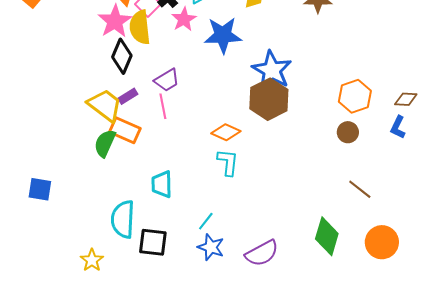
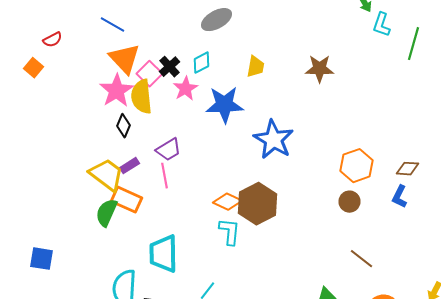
black diamond: (122, 56) -> (124, 126), size x0.7
brown hexagon: (269, 99) -> (258, 204), moved
cyan trapezoid: (162, 184) -> (164, 254), size x1.4

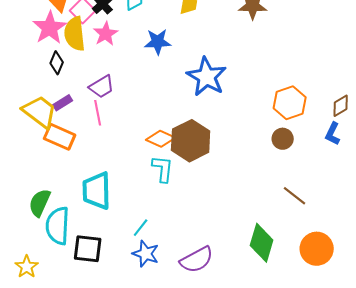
pink star: (186, 89) -> (106, 34), moved
blue star: (224, 105) -> (158, 42), size x0.7
brown diamond: (408, 169) -> (341, 106), turned -35
green semicircle: (106, 213) -> (40, 203), moved

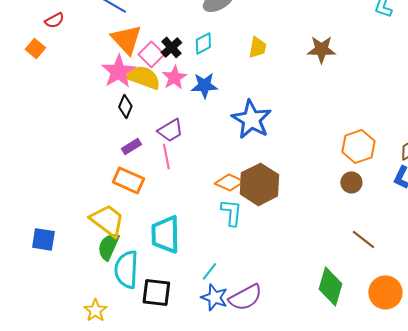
yellow semicircle: (75, 34) -> (143, 77), turned 116
blue star: (158, 42) -> (204, 85), moved
blue star: (207, 77) -> (251, 119), moved
yellow trapezoid: (40, 112) -> (107, 220), moved
purple semicircle: (197, 260) -> (245, 297), moved

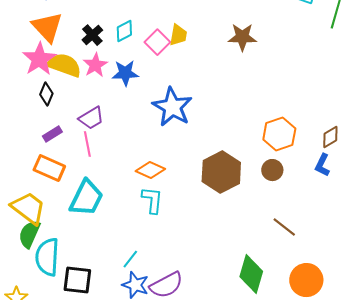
pink square: (151, 54) -> (157, 42), moved
brown hexagon: (259, 184) -> (221, 172), moved
cyan trapezoid: (165, 234) -> (86, 198), moved, turned -153

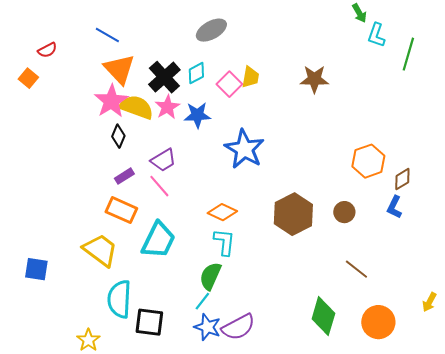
black cross: (92, 35) -> (164, 77), size x1.5
orange hexagon: (279, 134) -> (368, 161), moved
pink line: (87, 144) -> (159, 186), turned -30
green semicircle: (29, 234) -> (210, 276), moved

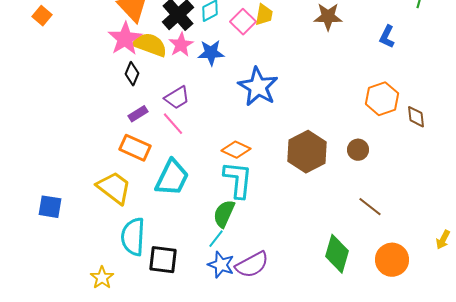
brown diamond: (402, 179) -> (416, 117), turned -65
blue L-shape: (394, 207) -> (387, 37), moved
cyan L-shape: (224, 242) -> (238, 180), size x1.4

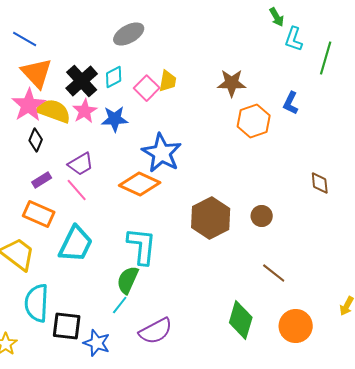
orange hexagon: (382, 99) -> (254, 121), moved
orange diamond: (236, 150) -> (140, 184), moved, size x1.4
blue star: (221, 265) -> (97, 343), moved

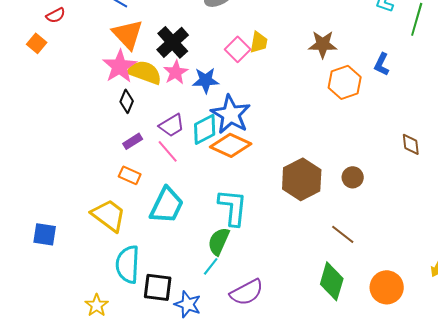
cyan diamond: (114, 77) -> (205, 129), moved, size x1.4
blue star: (162, 153) -> (231, 114), moved
orange rectangle: (39, 214) -> (130, 175), size x0.7
brown line: (274, 273) -> (343, 234), moved

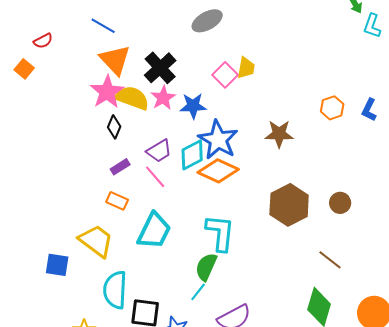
brown star: (323, 44) -> (279, 134), moved
blue L-shape: (382, 64) -> (369, 110), moved
orange hexagon: (345, 82) -> (332, 108), size x0.7
blue square: (45, 234) -> (57, 265), moved

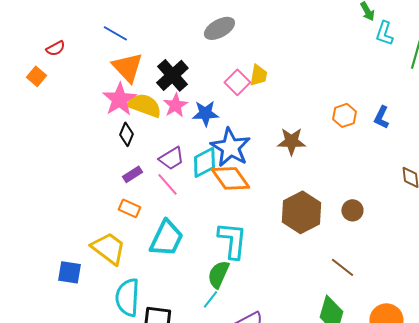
orange diamond: (218, 171) -> (230, 178), turned 30

